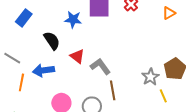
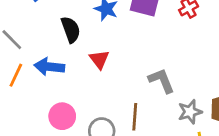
gray L-shape: (100, 66) -> (161, 81), moved

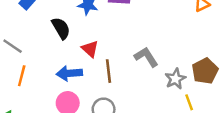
blue arrow: (49, 67) -> (69, 73), moved
brown line: (135, 117) -> (109, 71), moved

